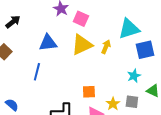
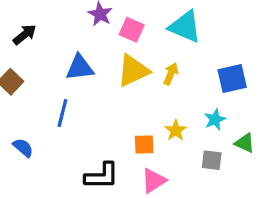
cyan triangle: (129, 29) -> (185, 27), moved, turned 40
yellow star: (113, 104) -> (176, 130), moved
blue semicircle: (12, 105) -> (23, 148), moved

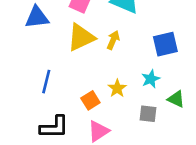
blue triangle: (80, 68) -> (37, 17), moved
blue line: (62, 113) -> (46, 82), moved
orange square: (144, 145) -> (90, 100), turned -30

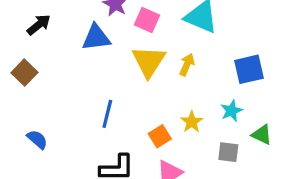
yellow triangle: (81, 37) -> (149, 61), turned -32

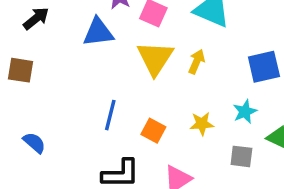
brown square: (24, 73) -> (21, 70), turned -35
yellow star: (192, 122) -> (202, 124), turned 30
orange square: (160, 136) -> (153, 131), moved, turned -30

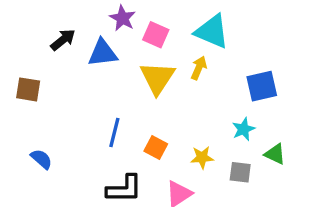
black arrow: (36, 18) -> (63, 40), moved
yellow arrow: (197, 62) -> (199, 68), moved
yellow star: (202, 124) -> (202, 157), moved

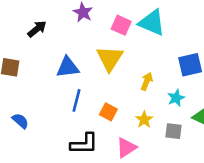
pink square: (156, 35) -> (121, 25), moved
blue triangle: (103, 53) -> (68, 67), moved
yellow arrow: (199, 68) -> (147, 81), moved
yellow star: (202, 157) -> (144, 120), turned -30

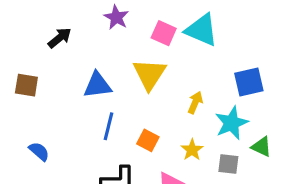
cyan star: (176, 98) -> (231, 123), size x1.5

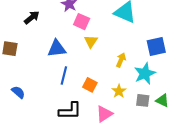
pink square: (164, 33) -> (82, 22), moved
yellow triangle: (149, 74) -> (91, 41), size x0.6
green triangle: (261, 147) -> (162, 100), moved

